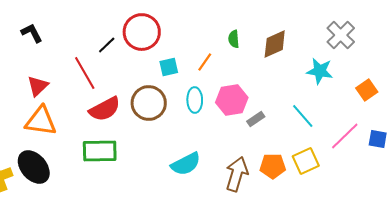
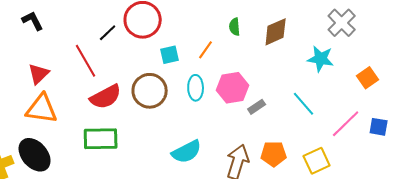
yellow square: (306, 161) -> (317, 161), moved

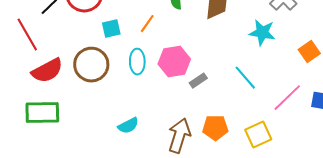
cyan semicircle: (187, 152) -> (128, 126), size x0.7

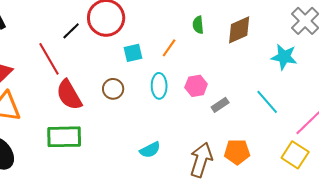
pink hexagon: (174, 62) -> (196, 86), size x0.7
brown circle: (91, 65) -> (113, 89), size x0.6
red semicircle: (47, 71) -> (69, 95), turned 88
yellow square: (258, 135) -> (295, 155), moved, turned -32

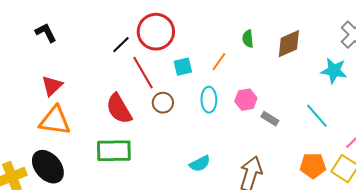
red line: (49, 59) -> (143, 73), moved
gray rectangle: (220, 105) -> (270, 119), turned 66
orange pentagon: (237, 152) -> (313, 166), moved

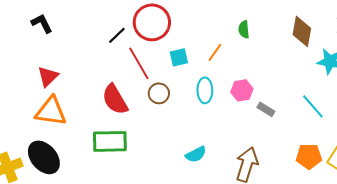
brown diamond: (289, 44) -> (302, 31), moved, turned -56

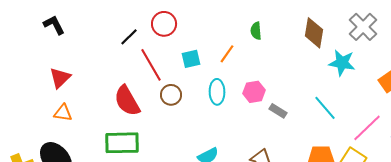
red circle: (152, 22) -> (164, 24), size x0.7
orange triangle: (51, 111) -> (63, 113), size x0.6

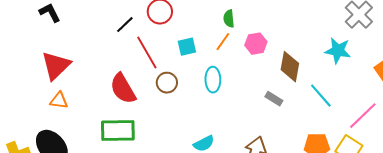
green semicircle: (256, 31) -> (229, 19), moved
brown diamond: (314, 33) -> (290, 67), moved
red triangle: (60, 78) -> (56, 66), size x1.4
pink hexagon: (254, 92) -> (256, 44), moved

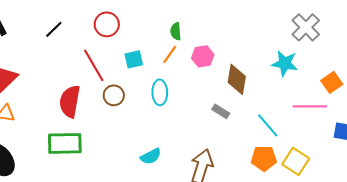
black line: (125, 25) -> (54, 29), moved
red semicircle: (123, 89) -> (70, 101), turned 40
cyan line: (321, 96) -> (268, 125), moved
pink line: (363, 116) -> (310, 106), moved, turned 44

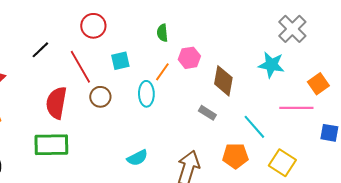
black line: (54, 29) -> (40, 50), moved
orange line: (170, 54) -> (162, 72), moved
orange pentagon: (264, 158) -> (235, 156), moved

